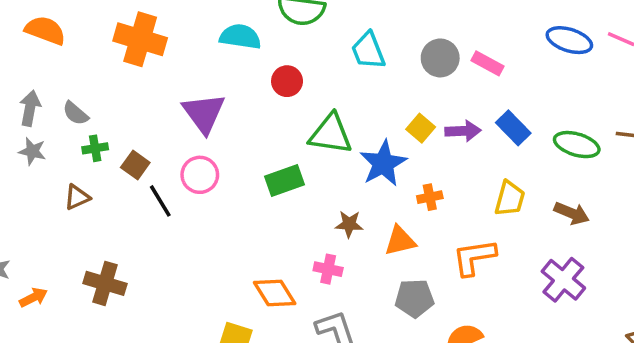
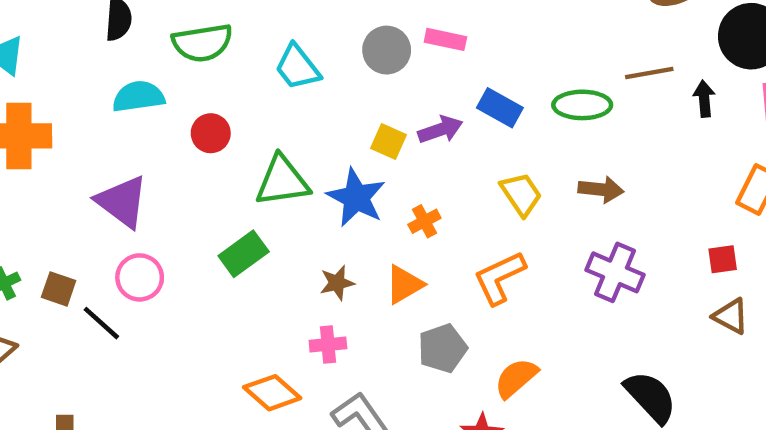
yellow trapezoid: (510, 199) -> (521, 194), turned -33

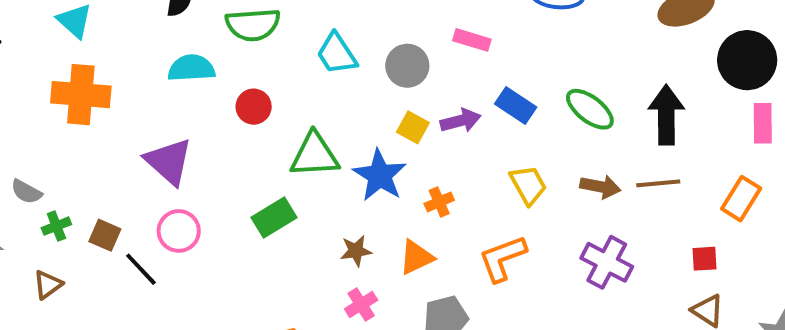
gray circle: (387, 50) -> (407, 66), moved
brown line: (649, 73) -> (658, 183), moved
black arrow: (704, 99) -> (666, 115), moved, size x1.8
green ellipse: (582, 105) -> (590, 109), turned 33
pink cross: (328, 345) -> (361, 304), moved, turned -32

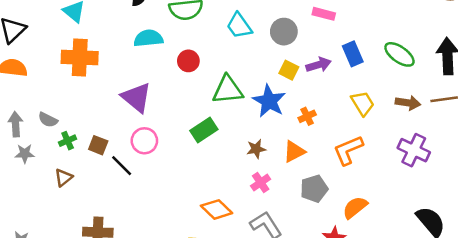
blue rectangle: (516, 105) -> (353, 54), turned 35

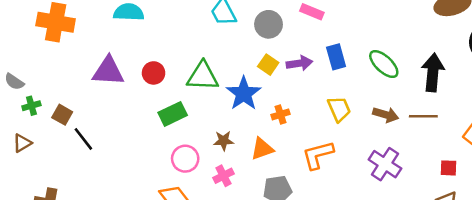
red circle: (188, 61) -> (154, 73), moved
purple triangle: (136, 97) -> (108, 71), turned -44
pink circle: (144, 141) -> (185, 159), moved

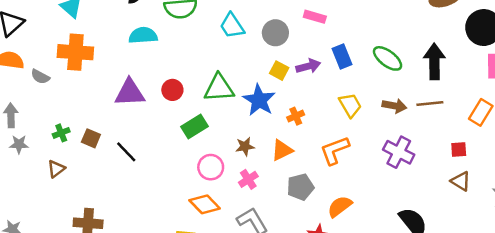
gray semicircle: (14, 82) -> (40, 77), moved
black line: (83, 139) -> (126, 152), moved

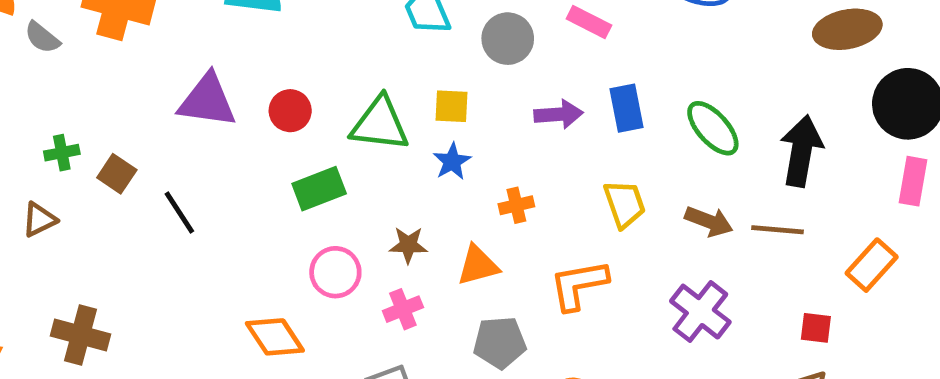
yellow square: (279, 71) -> (452, 106), moved, turned -36
blue star: (259, 100) -> (452, 161), size x0.6
orange diamond: (205, 204) -> (275, 337), moved

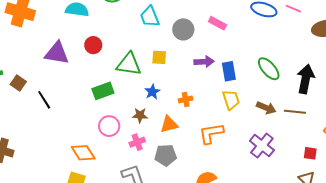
blue rectangle: (627, 108) -> (229, 71), moved
red circle: (290, 111) -> (93, 45), moved
blue star: (452, 161) -> (152, 92), moved
gray pentagon: (500, 342) -> (166, 155), moved

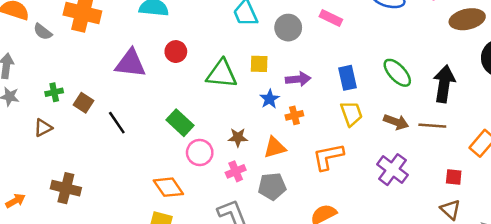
purple arrow: (204, 62) -> (298, 79), moved
green rectangle: (103, 91) -> (180, 123), moved, turned 65
blue star: (152, 92) -> (270, 99), moved

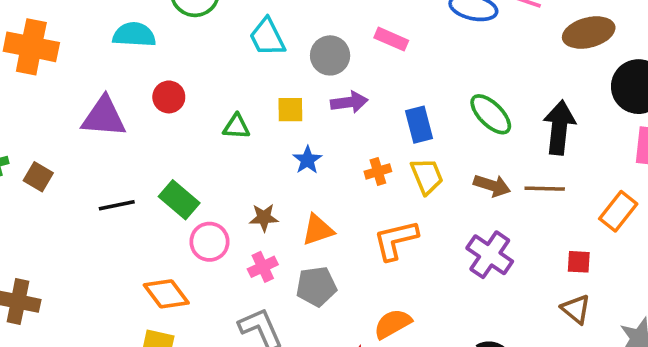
green triangle: (222, 74) -> (236, 127), size x0.6
purple arrow: (298, 79) -> (349, 102), moved
orange cross: (294, 115) -> (378, 171), moved
black line: (117, 123) -> (117, 205), moved, turned -65

